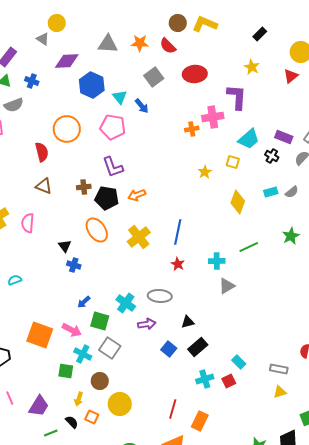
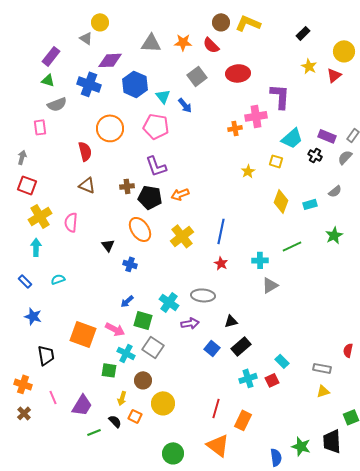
yellow star: (252, 67) -> (309, 66), moved
blue cross: (32, 81) -> (89, 84), moved, size x1.6
cyan rectangle: (271, 192) -> (310, 204), moved
blue cross: (74, 265) -> (130, 264), moved

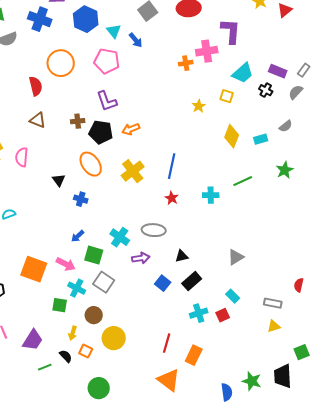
gray triangle: (270, 285) -> (236, 257), moved
green circle: (173, 453) -> (99, 388), moved

